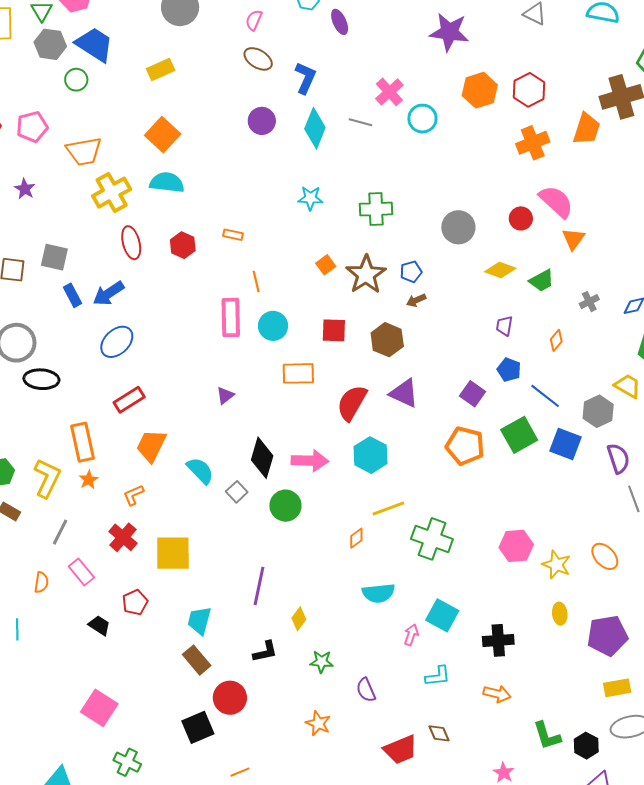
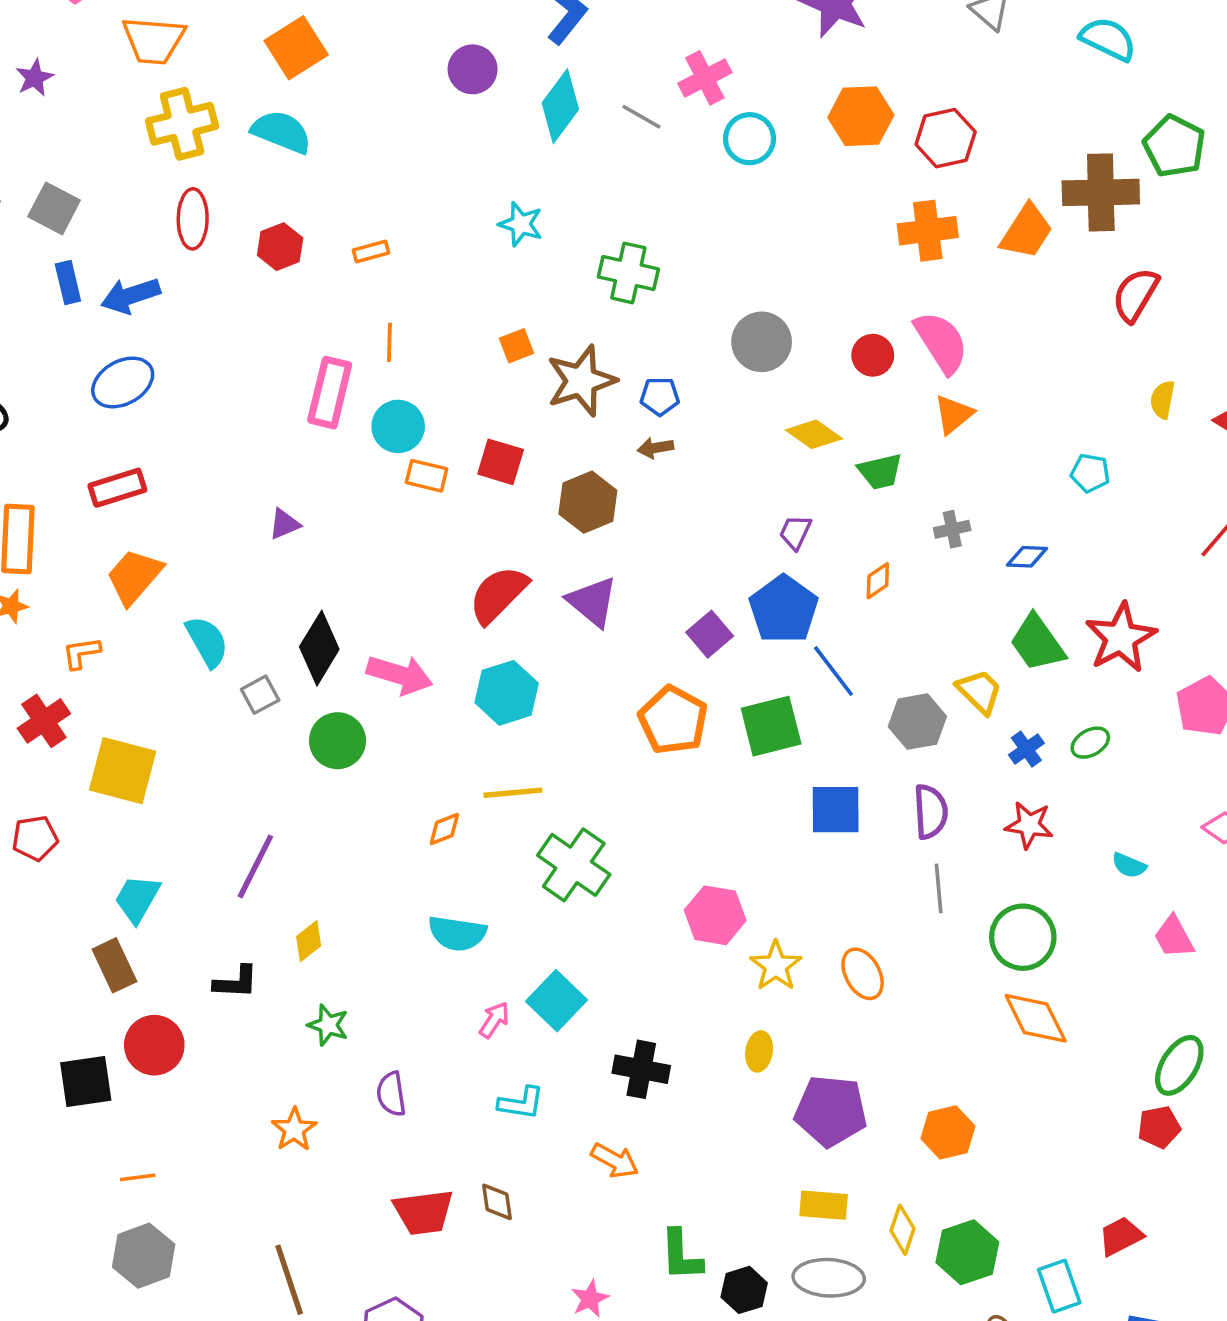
orange rectangle: (233, 235) -> (371, 252), turned -42
blue pentagon: (509, 370) -> (784, 609), size x1.6
orange rectangle: (298, 373) -> (427, 476), moved, size x0.7
blue square: (565, 444) -> (836, 810), moved, turned -36

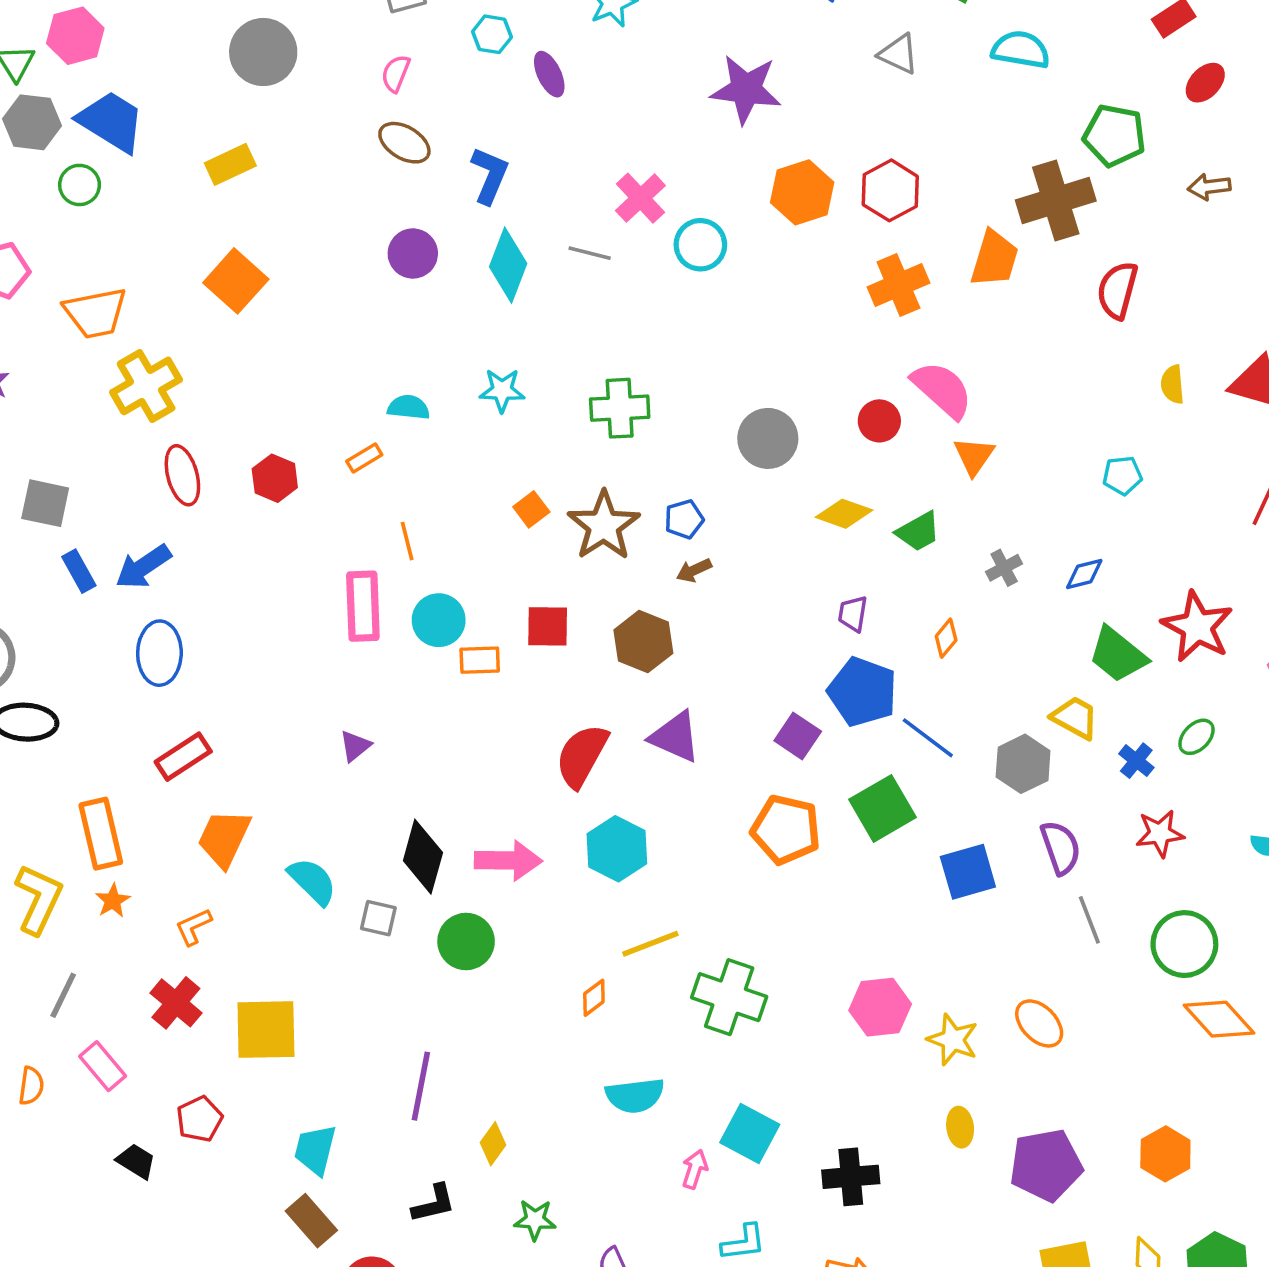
cyan semicircle: (281, 132) -> (409, 407), moved, size x0.7
blue ellipse: (123, 382) -> (159, 653), turned -44
gray square: (260, 695) -> (378, 918), turned -33

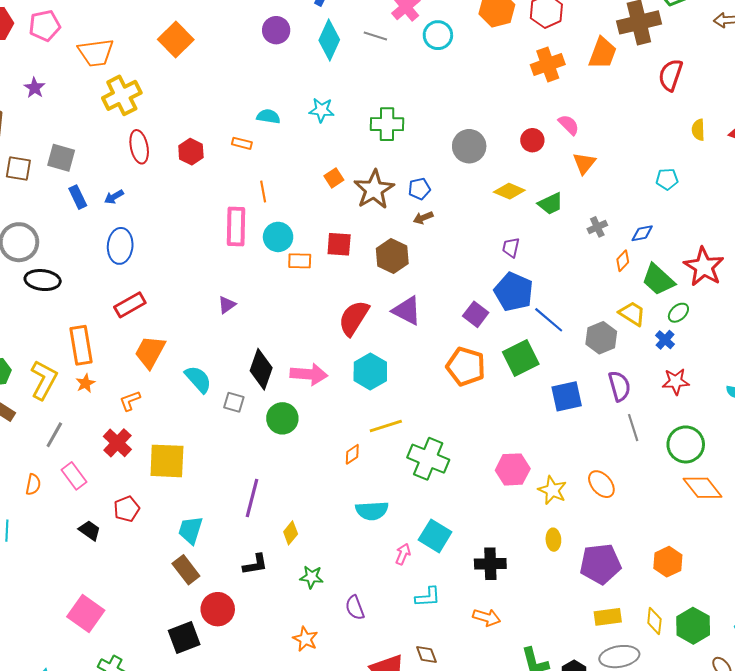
pink semicircle: (942, 390) -> (569, 125), size x0.6
orange rectangle: (364, 458) -> (242, 143), turned 42
blue arrow: (143, 567) -> (114, 197), size x0.6
orange diamond: (946, 638) -> (623, 261), moved
green ellipse: (1197, 737) -> (678, 313), moved

